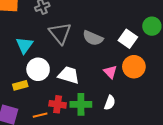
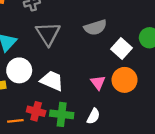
gray semicircle: (93, 38) -> (95, 27), moved, turned -48

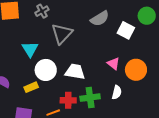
gray triangle: (48, 34) -> (62, 34), turned 30
orange circle: (125, 80) -> (136, 70), moved

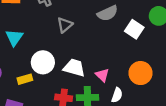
gray triangle: (62, 34) -> (65, 25), size x0.7
cyan triangle: (30, 49) -> (14, 37), moved
pink triangle: (113, 64) -> (102, 75), moved

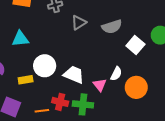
gray triangle: (65, 25) -> (79, 23), moved
cyan triangle: (14, 37) -> (20, 39), turned 42
white semicircle: (117, 95) -> (116, 74), moved

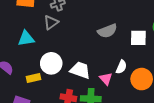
gray triangle: (79, 23) -> (51, 22), moved
gray semicircle: (112, 27) -> (107, 31), moved
white square: (135, 45) -> (138, 38), turned -36

